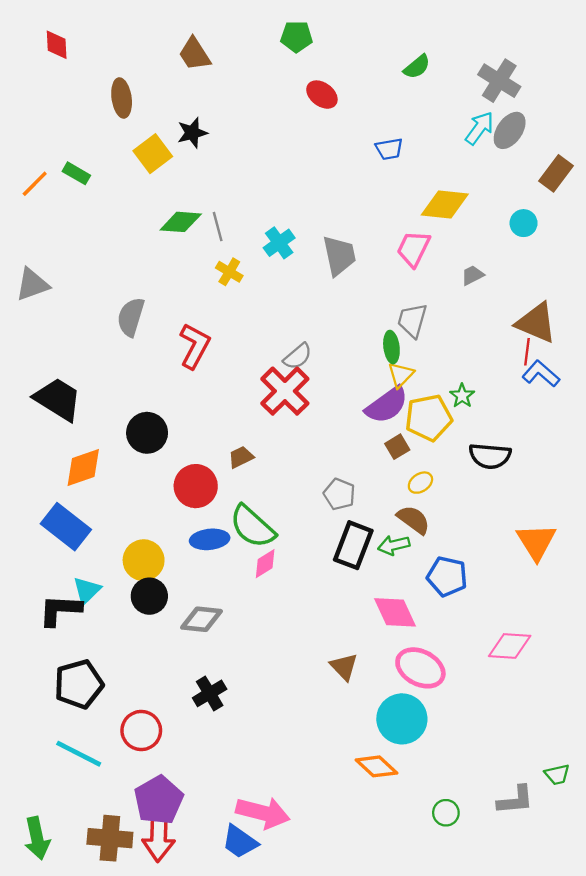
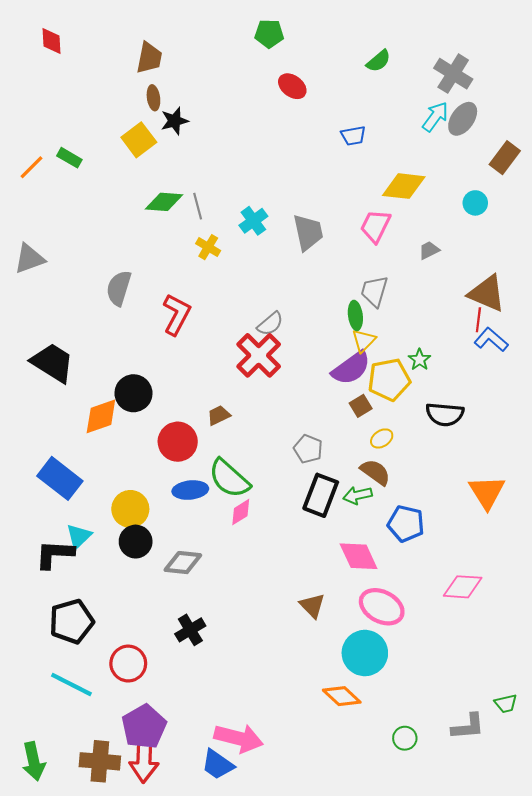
brown trapezoid: (195, 54) -> (149, 58), moved, turned -136
brown ellipse: (122, 98) -> (153, 98), moved, size x0.7
orange diamond: (83, 468) -> (101, 416), moved

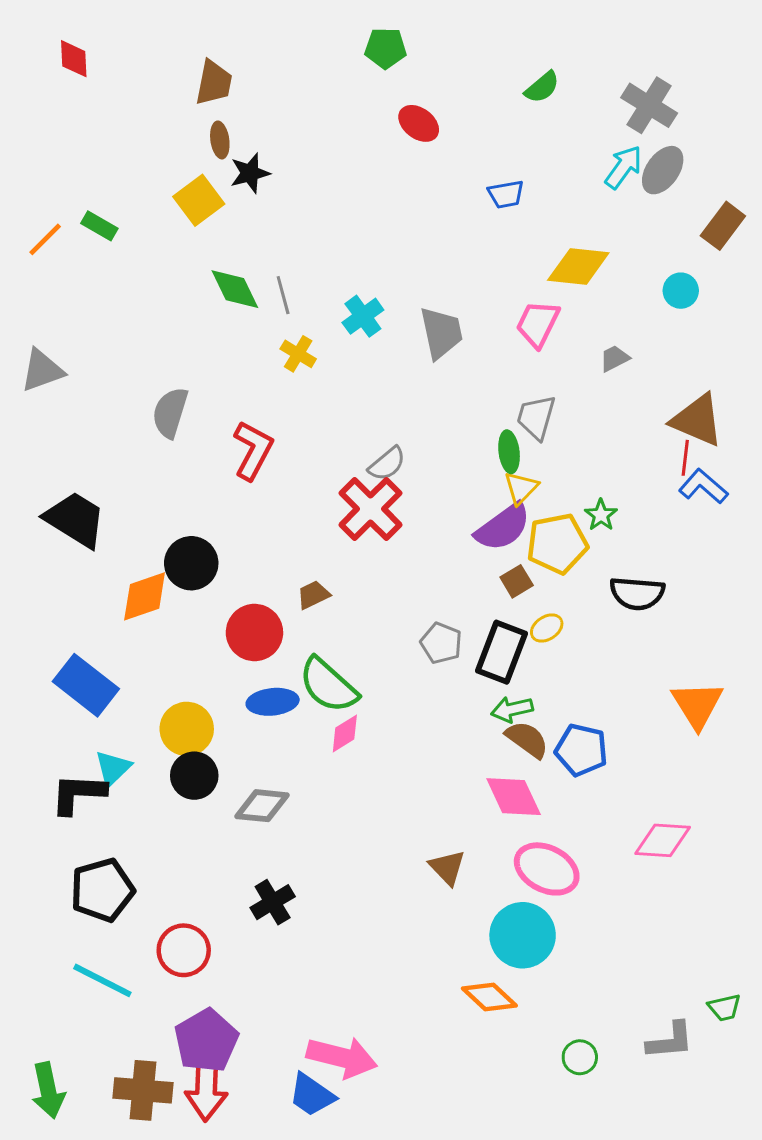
green diamond: (164, 202) -> (235, 289), turned 60
brown semicircle: (375, 472) -> (527, 739), moved
black rectangle: (321, 495) -> (501, 652), moved

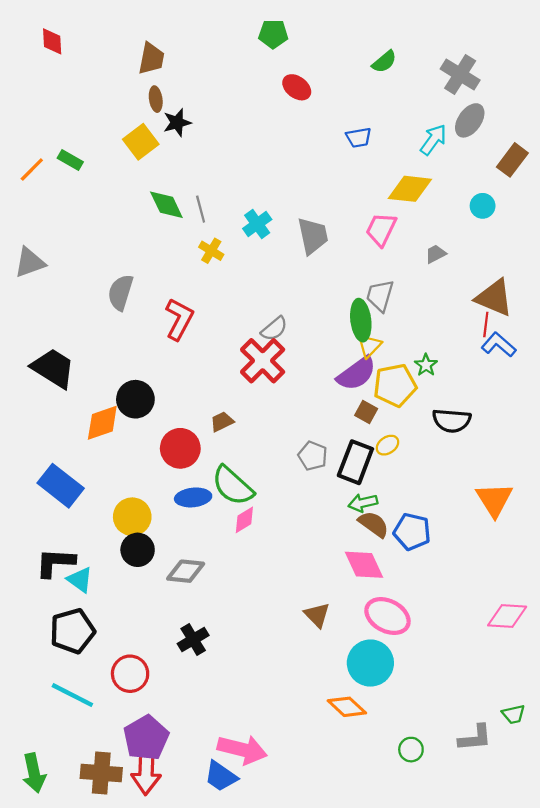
cyan arrow: (623, 167) -> (433, 140), moved
green ellipse: (509, 452) -> (361, 320), size x1.4
brown square: (517, 581) -> (366, 412), turned -30
cyan triangle: (113, 768) -> (80, 580), moved, turned -40
pink diamond: (663, 840) -> (507, 616), moved

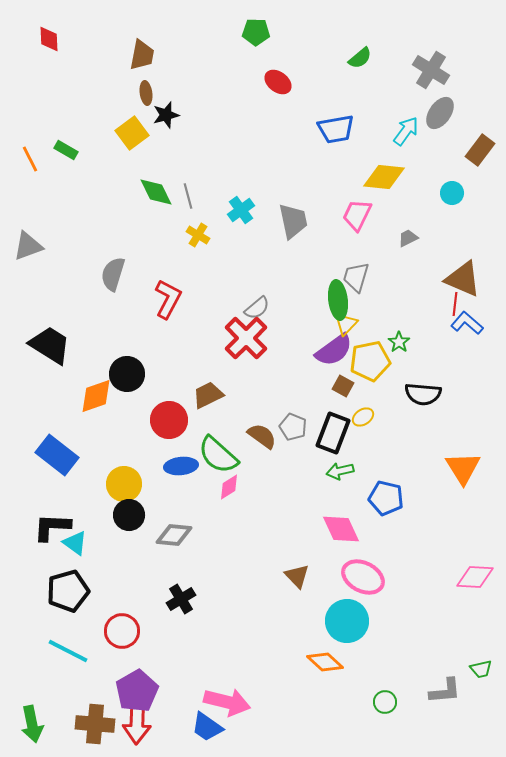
blue trapezoid: (359, 138) -> (336, 129), size x1.5
orange line: (32, 170) -> (30, 159), turned -72
brown trapezoid: (222, 422) -> (208, 395), size x1.4
brown semicircle: (374, 524) -> (262, 436), moved

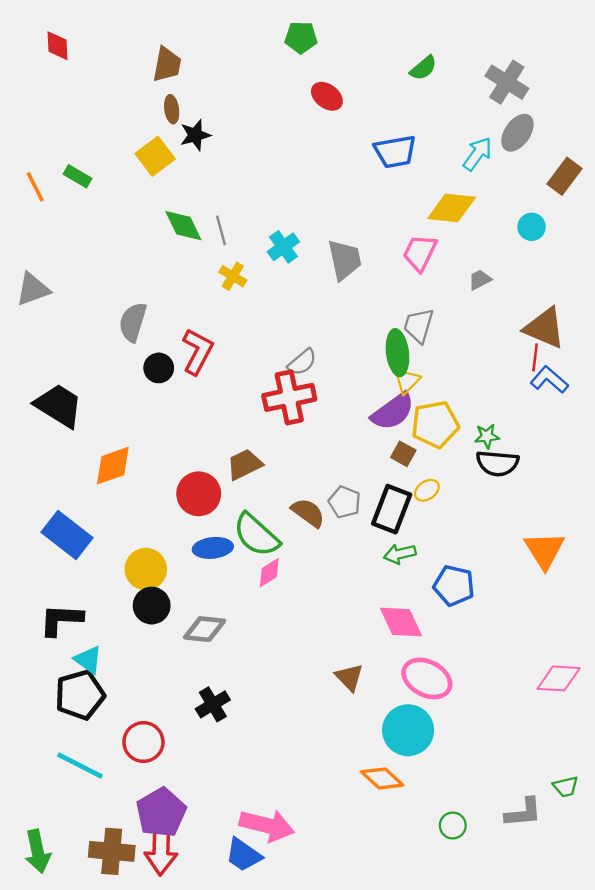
red cross: (246, 338) -> (289, 397), turned 33
green star: (399, 342) -> (487, 436), moved, turned 30
black circle: (127, 374) -> (159, 368), moved, size x0.7
cyan triangle: (75, 543) -> (88, 660), moved

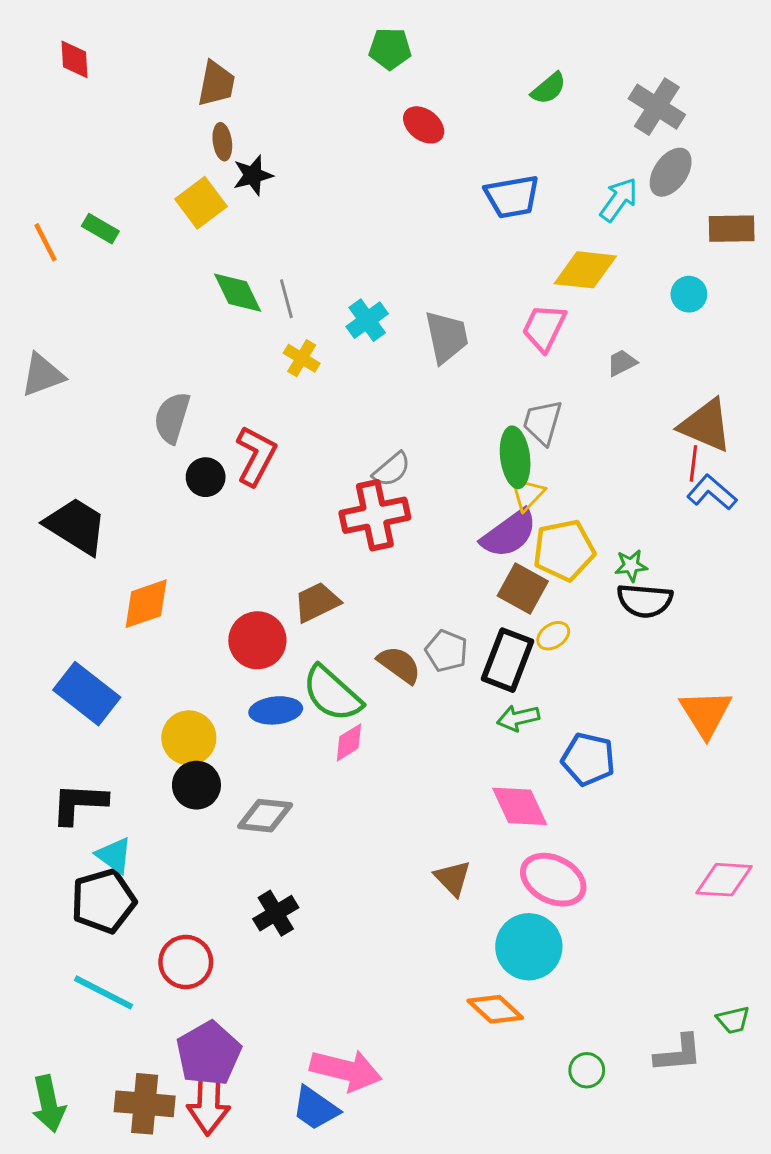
brown rectangle: (564, 176) -> (732, 229), turned 52
brown square: (403, 454) -> (523, 588), size x1.5

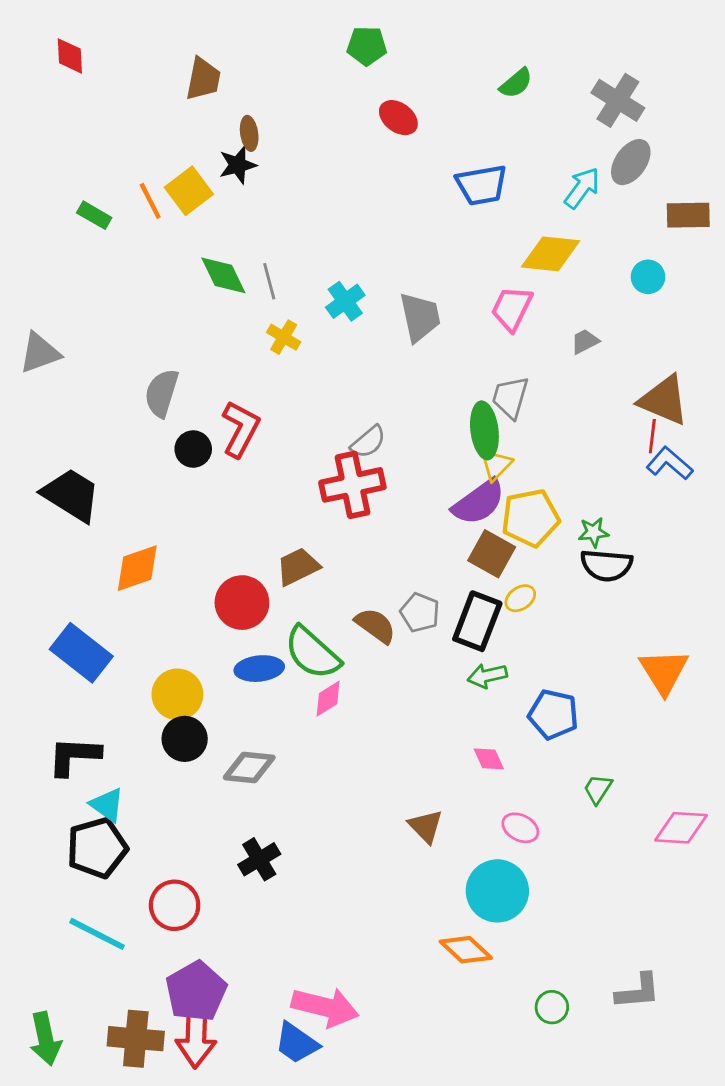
brown ellipse: (222, 142) -> (249, 133), moved
orange line: (45, 242) -> (150, 201), moved
pink diamond: (520, 806) -> (489, 759), size x0.6
pink ellipse: (553, 880) -> (520, 828), size x0.6
green trapezoid: (733, 1020) -> (598, 789), moved, turned 136

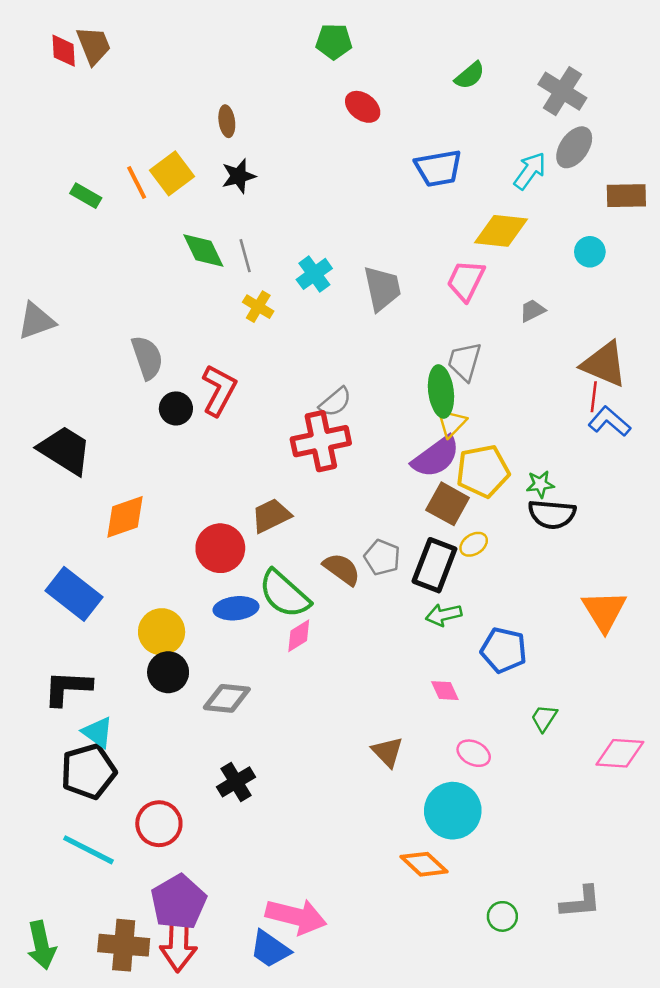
brown trapezoid: (203, 79) -> (94, 45), moved, turned -33
black star: (238, 165) -> (239, 176), moved
gray semicircle: (162, 393) -> (147, 358), turned 144

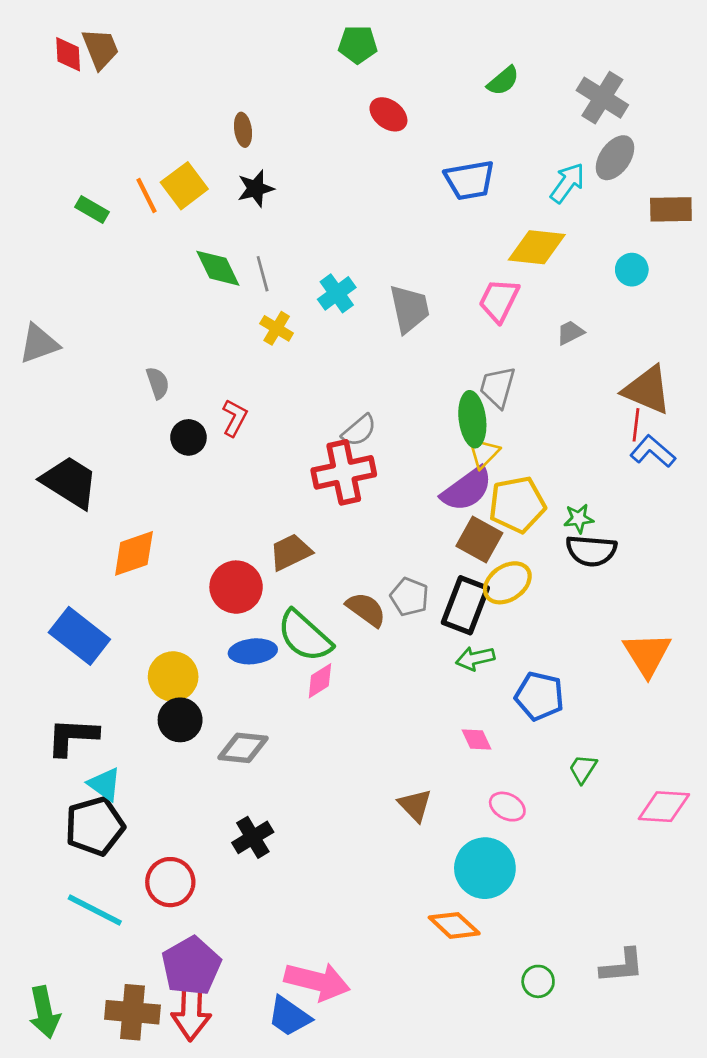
gray semicircle: (147, 358) -> (158, 383), size x0.7
red L-shape: (219, 390) -> (235, 418), size x0.7
yellow ellipse: (474, 544) -> (507, 583), size x1.6

